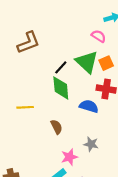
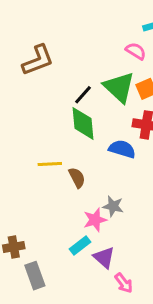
yellow line: (25, 107) -> (50, 164), moved
gray star: (91, 144) -> (113, 206), moved

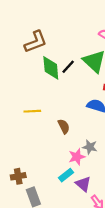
green diamond: (83, 123) -> (51, 68), moved
yellow line: (50, 164) -> (32, 111), moved

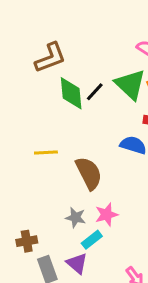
brown semicircle: (64, 126) -> (89, 173), size x1.6
gray star: (90, 147) -> (76, 218), moved
purple triangle: (83, 184) -> (77, 263), moved

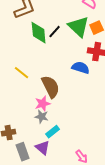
yellow line: (46, 152) -> (22, 73), turned 42
pink star: (107, 215) -> (43, 104), moved

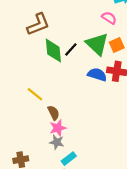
blue semicircle: (81, 68) -> (97, 75), moved
brown semicircle: (51, 87) -> (53, 113), moved, size x0.6

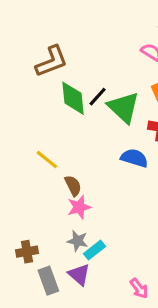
green triangle: (97, 44) -> (124, 107), moved
blue semicircle: (97, 75) -> (134, 158), moved
gray star: (57, 142) -> (78, 241), moved

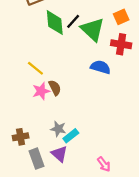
pink star: (79, 207) -> (41, 91), moved

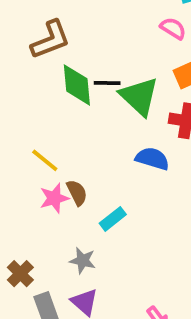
black line: (73, 21) -> (107, 83), turned 49
cyan rectangle: (71, 136) -> (113, 219), moved
brown cross: (21, 137) -> (20, 274), turned -35

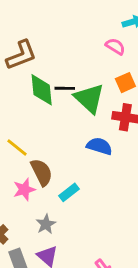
brown semicircle: (77, 193) -> (42, 172), size x1.4
pink star: (54, 198) -> (24, 189), moved
gray star: (83, 261) -> (46, 224), turned 30

